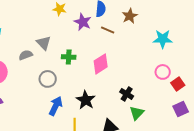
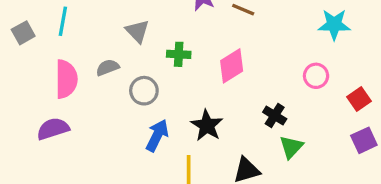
gray semicircle: (26, 55) -> (108, 68), moved
pink circle: (163, 72) -> (316, 76), moved

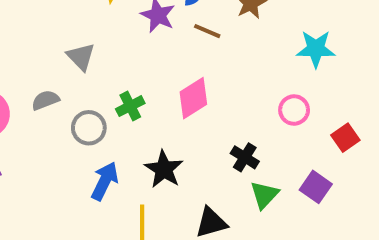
green cross: (179, 54) -> (130, 106), moved, turned -30
purple square: (364, 140) -> (316, 187), moved, turned -30

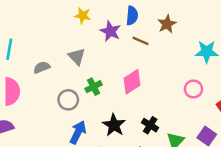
gray triangle: (81, 57) -> (77, 57), moved
gray semicircle: (45, 100) -> (42, 67), moved
black cross: (245, 157) -> (150, 125), moved

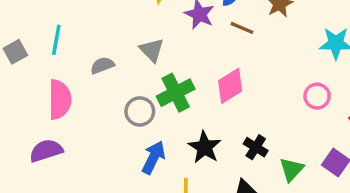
green cross: (94, 87) -> (176, 93), size x1.5

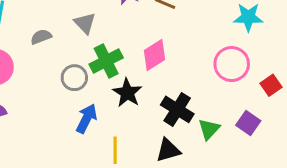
pink circle: (317, 96) -> (232, 64), size x1.5
black star: (205, 147) -> (127, 93), moved
black cross: (256, 147) -> (177, 109), size x1.5

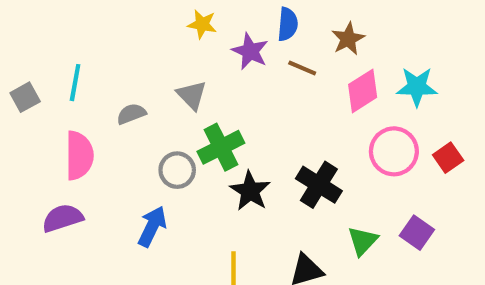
pink diamond: (155, 55) -> (363, 91), moved
red square: (271, 85) -> (448, 158), moved
black cross: (177, 109) -> (319, 185), moved
blue arrow: (86, 118) -> (152, 226), moved

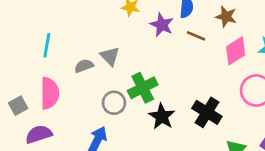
brown star: (348, 39) -> (226, 17), turned -30
gray triangle: (192, 95) -> (110, 56), moved
gray square: (25, 97) -> (18, 106), moved

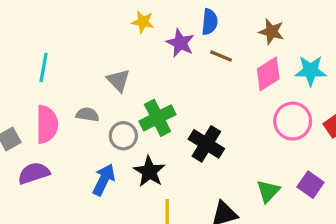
brown star: (226, 17) -> (271, 32), moved
gray semicircle: (84, 66) -> (88, 115), moved, turned 30
black cross: (207, 112) -> (206, 144), moved
black star: (162, 116) -> (149, 172), moved

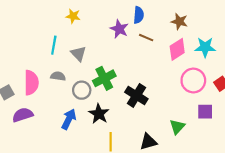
yellow star: (143, 22) -> (73, 16), moved
cyan line: (44, 67) -> (54, 45), moved
purple square: (311, 185) -> (205, 112), moved, turned -35

